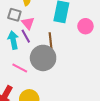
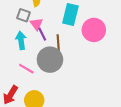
pink circle: (85, 26) -> (94, 30), size x1.5
purple line: (26, 36) -> (42, 34), moved

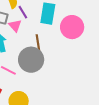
purple line: (42, 34) -> (23, 12), moved

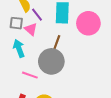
brown line: (38, 43) -> (56, 44), turned 36

